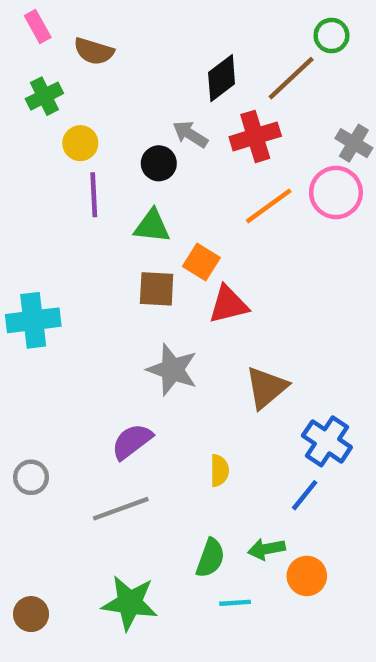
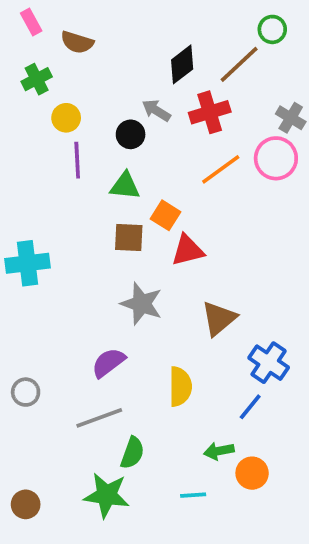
yellow semicircle: (219, 471) -> (180, 387), size x1.5
green semicircle: (210, 558) -> (132, 453), moved

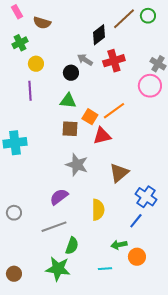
brown line: (239, 64) -> (124, 19), moved
purple line: (77, 160) -> (30, 91), moved
orange line: (221, 169) -> (114, 111), moved

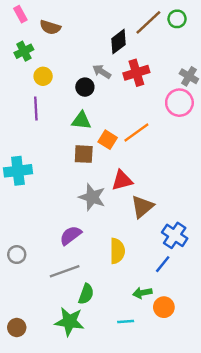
red triangle: (102, 136) -> (122, 180), moved

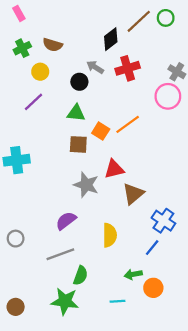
brown semicircle: (50, 27) -> (53, 45), moved
purple line: (36, 109) -> (33, 102), turned 50

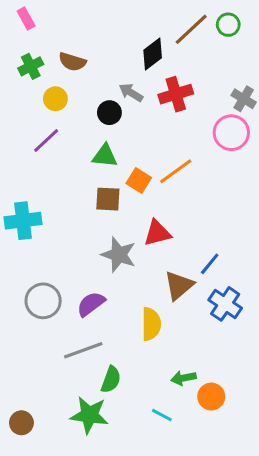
brown triangle: (133, 194) -> (179, 285), moved
gray circle: (16, 239) -> (43, 301), moved, size x1.5
blue line: (152, 248) -> (210, 264), moved
cyan line: (117, 301) -> (162, 415), turned 32

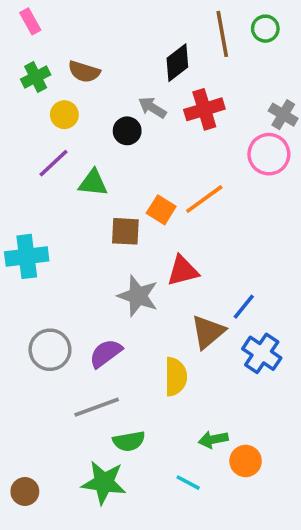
brown line: (191, 29) -> (222, 34), turned -57
green triangle: (105, 156) -> (93, 183), moved
green semicircle: (111, 380) -> (129, 441), turned 60

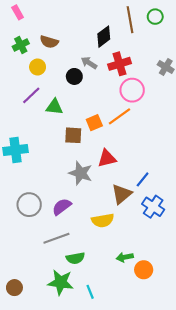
pink circle: (269, 154) -> (132, 90), moved
orange square: (161, 210) -> (94, 123), turned 35
yellow semicircle: (176, 377) -> (103, 220), turned 80
cyan line: (188, 483) -> (90, 292), moved, turned 40

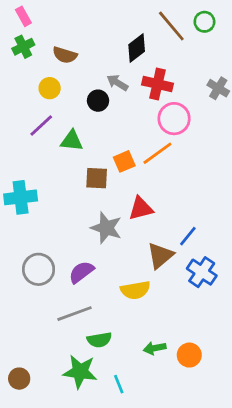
brown line: (130, 20) -> (171, 26), turned -30
green cross: (21, 45) -> (23, 47), moved
red cross: (119, 64) -> (157, 84), turned 30
green arrow: (125, 257) -> (155, 348), moved

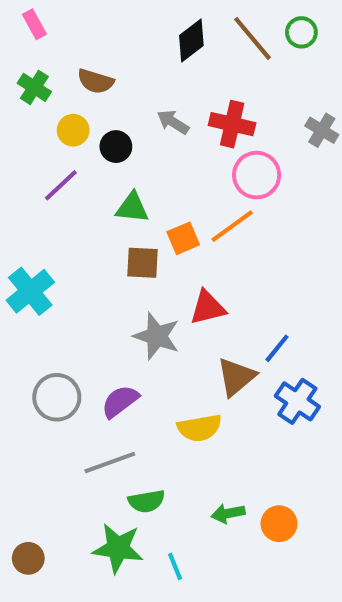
green cross: (23, 47) -> (34, 87), moved, turned -30
black diamond: (137, 48) -> (191, 41), moved
black circle: (98, 101) -> (116, 147), moved
green triangle: (72, 141) -> (132, 208), moved
cyan cross: (21, 197) -> (30, 291), turned -32

